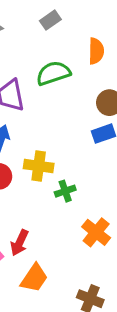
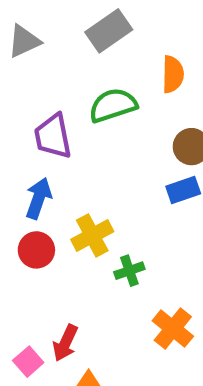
gray rectangle: (50, 20) -> (109, 31), size x1.5
yellow cross: (39, 166) -> (92, 235), turned -36

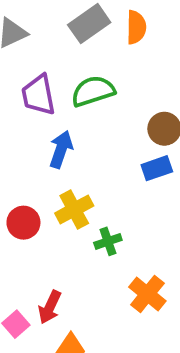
orange semicircle: (173, 74) -> (136, 27), moved
purple trapezoid: (53, 136) -> (38, 95), moved
blue arrow: (38, 198) -> (61, 149), moved

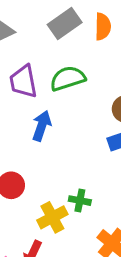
yellow cross: (74, 209) -> (52, 217), moved
green cross: (108, 241) -> (80, 201), turned 30

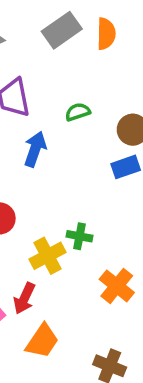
green semicircle: (68, 78) -> (78, 112), moved, size x0.6

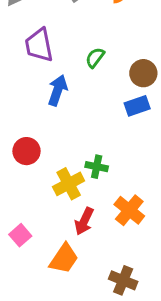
green semicircle: (78, 112) -> (95, 58), turned -35
red arrow: (24, 298) -> (84, 221), moved

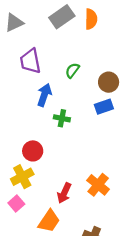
red circle: (27, 151) -> (33, 151), moved
green cross: (97, 167) -> (62, 118), moved
yellow cross: (69, 184) -> (22, 177), moved

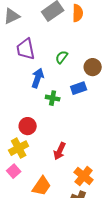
blue rectangle: (104, 107) -> (79, 88), moved
orange cross: (98, 185) -> (84, 176), moved
red arrow: (64, 193) -> (60, 151), moved

